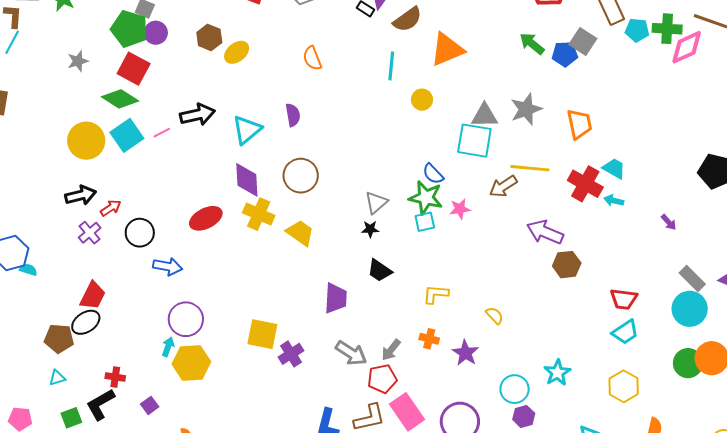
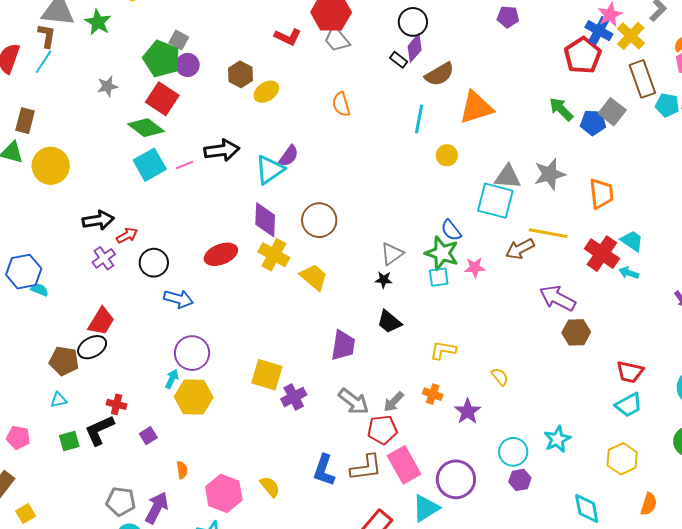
purple semicircle: (293, 115) -> (289, 156), moved, turned 40
yellow circle: (86, 141) -> (51, 166), moved

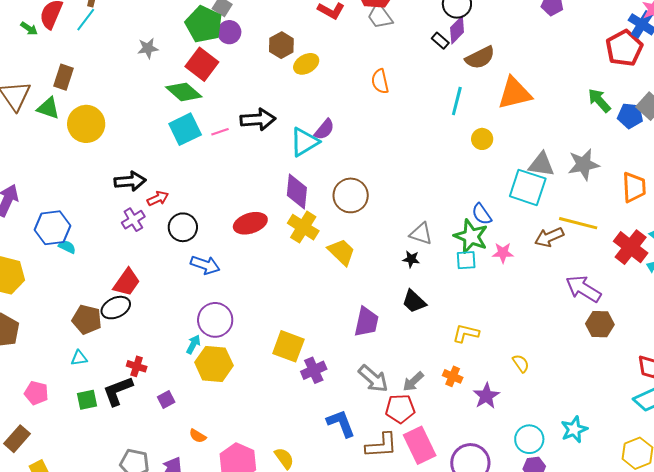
gray triangle: (392, 254) -> (421, 234), turned 50
orange semicircle: (182, 470) -> (198, 436), turned 126
blue L-shape: (324, 470) -> (341, 423), moved, turned 136

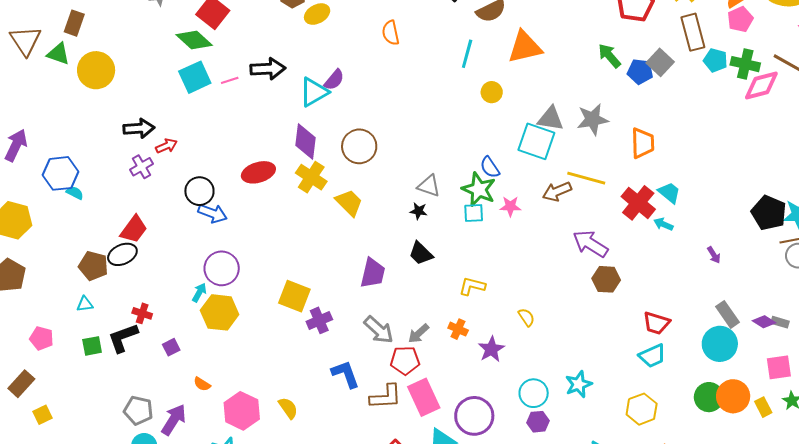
black circle: (183, 227) -> (199, 191), moved

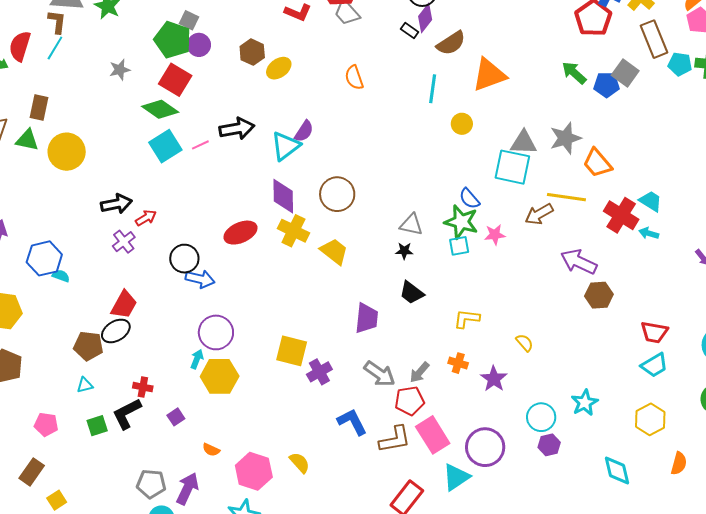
orange trapezoid: (643, 143) -> (597, 163), moved, turned 148

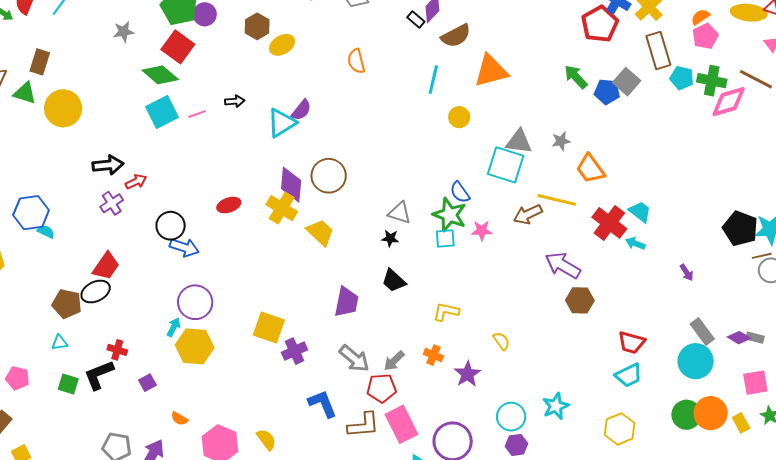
black arrow: (237, 129) -> (235, 101), size x0.6
gray star: (565, 138) -> (561, 141), size x0.6
purple diamond: (283, 196) -> (291, 185), moved
red ellipse: (240, 233) -> (229, 205), size x0.7
green square: (97, 426) -> (68, 384), turned 30

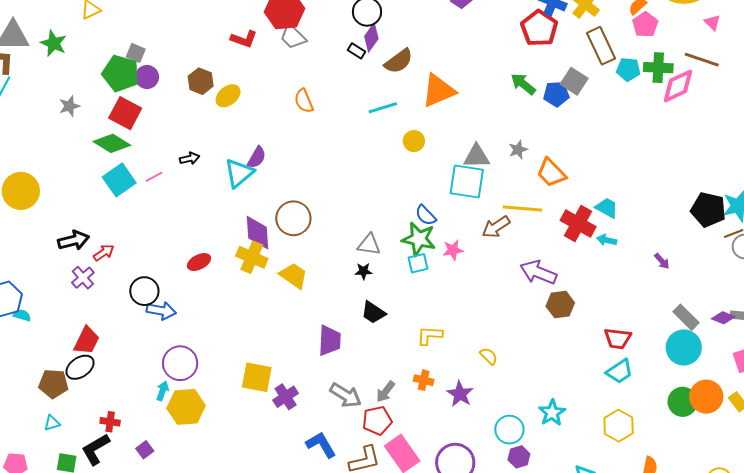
cyan line: (433, 80) -> (383, 108), turned 68

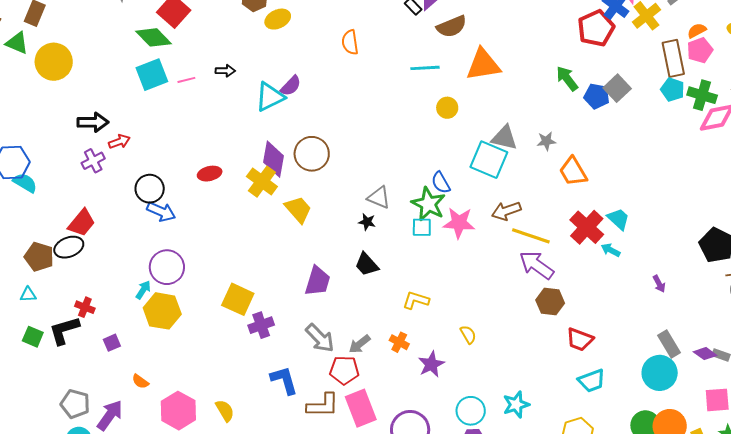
brown rectangle: (601, 46) -> (673, 58), moved
yellow line: (522, 209) -> (531, 236), moved
pink star: (453, 250) -> (459, 223), size x1.5
cyan semicircle: (22, 315) -> (25, 183), size x1.4
red trapezoid: (618, 338) -> (580, 339), moved

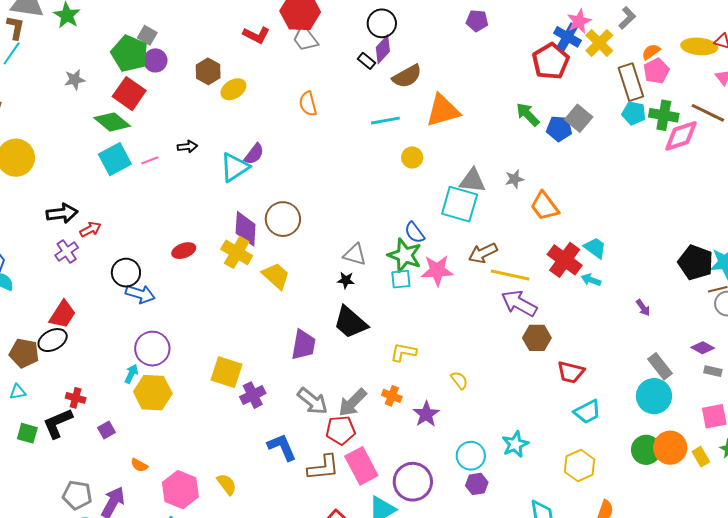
black trapezoid: (367, 264) -> (350, 322), size x1.4
gray arrow: (359, 344) -> (353, 403), size x1.4
purple diamond: (705, 354) -> (703, 348), moved

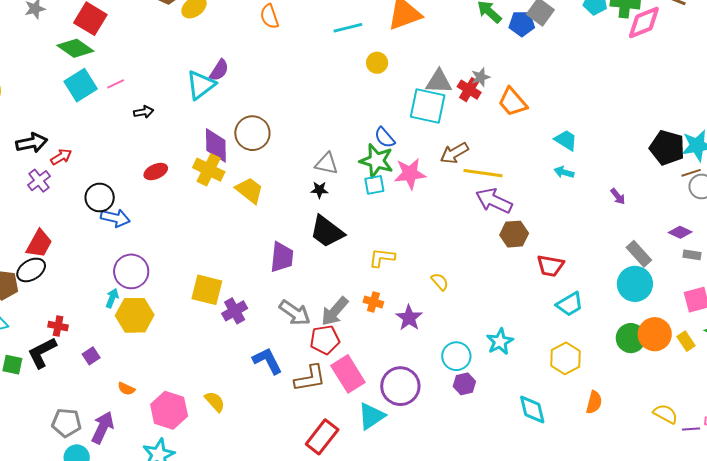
black arrow: (187, 147) -> (144, 112), moved
red cross: (565, 260) -> (469, 90), moved, size x0.7

